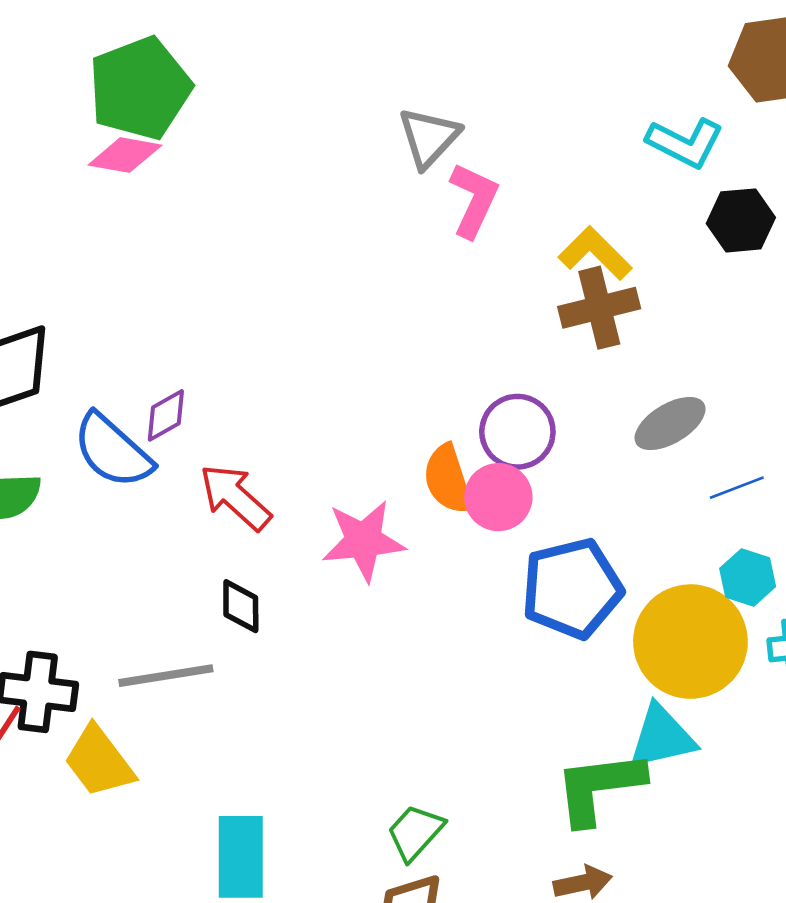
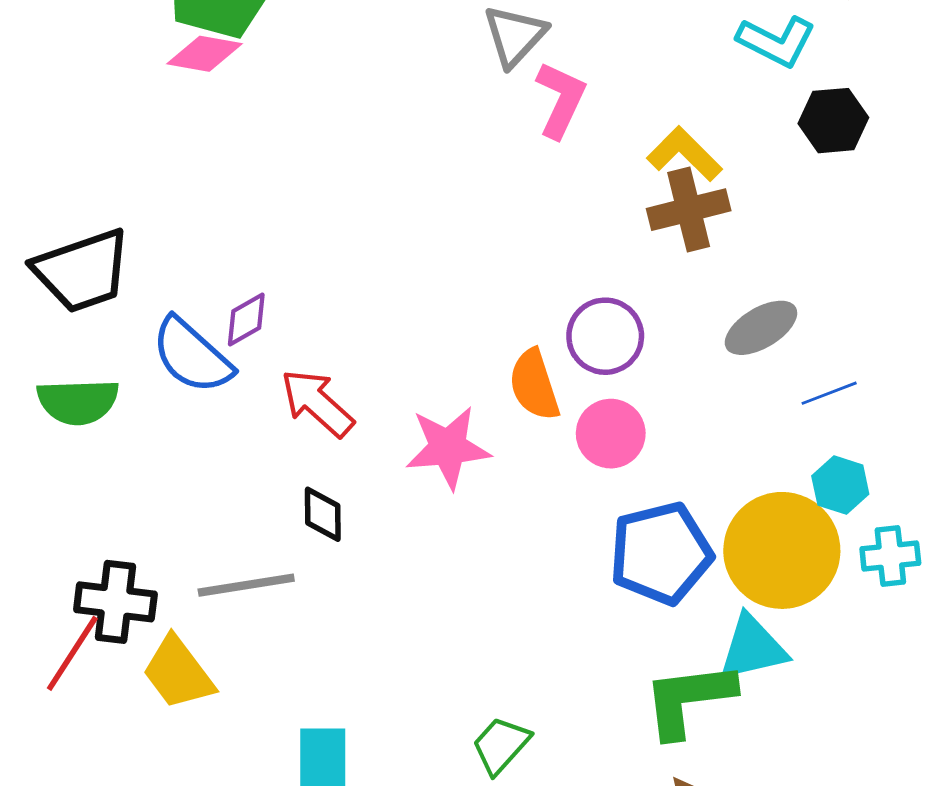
pink circle: (498, 497) -> (611, 434), moved
blue pentagon: (572, 588) -> (661, 553), moved

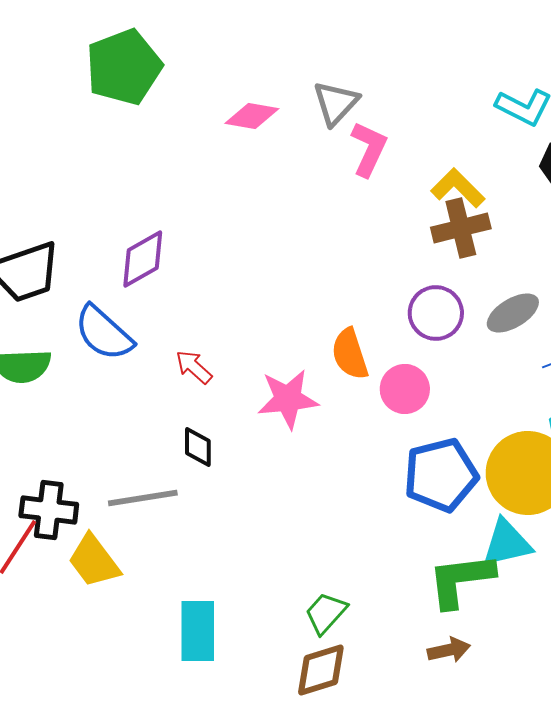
pink diamond: (205, 54) -> (252, 116), moved
purple diamond: (246, 319) -> (143, 259), moved, size x1.5
purple circle: (605, 336) -> (436, 313), moved
red arrow: (317, 403) -> (194, 367), size x0.7

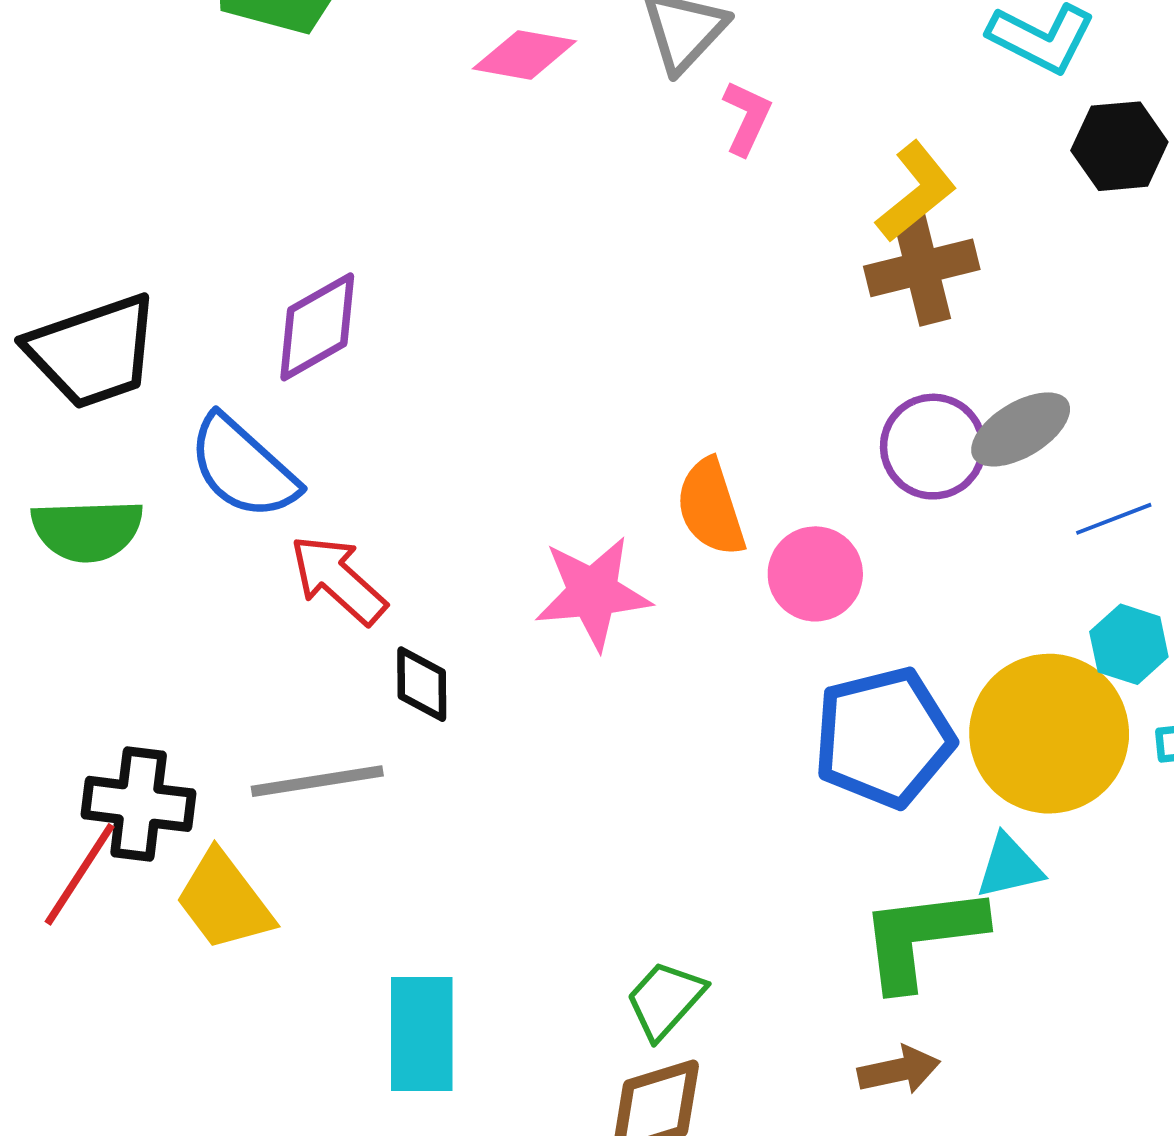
pink L-shape: (369, 149) -> (747, 118), size x0.7
yellow L-shape: (458, 188) -> (916, 192), turned 96
purple circle: (436, 313) -> (933, 447), moved
red arrow: (194, 367) -> (338, 580), moved, size x1.4
cyan triangle: (507, 543) -> (1009, 867), size x0.7

